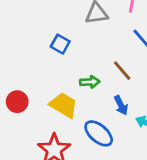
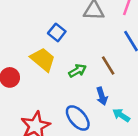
green arrow: (90, 82) -> (77, 71), turned -36
yellow trapezoid: (64, 105) -> (43, 59), moved

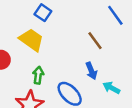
green arrow: (77, 71) -> (38, 75), moved, turned -49

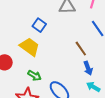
blue arrow: (91, 71) -> (88, 68), moved
green arrow: (38, 75) -> (34, 76), turned 112

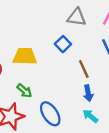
blue square: (39, 25) -> (63, 44), moved
yellow trapezoid: (30, 47) -> (25, 56), turned -45

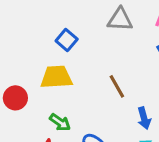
blue square: (63, 44) -> (67, 40), moved
brown line: (84, 69) -> (117, 86), moved

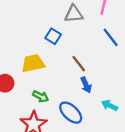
blue square: (67, 40) -> (53, 36), moved
blue arrow: (144, 118) -> (86, 85), moved

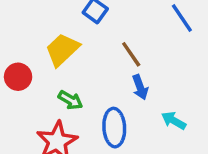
yellow trapezoid: (33, 63) -> (62, 50), turned -35
blue ellipse: (71, 113) -> (114, 128), turned 40

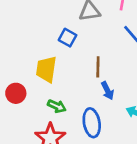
yellow trapezoid: (62, 50) -> (46, 69), turned -32
brown line: (131, 54) -> (98, 67), turned 42

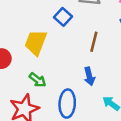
brown line: (98, 67) -> (94, 42), moved

